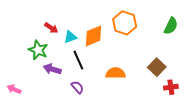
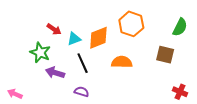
brown square: (157, 67) -> (165, 55), moved, turned -30
orange semicircle: (116, 73) -> (122, 62), moved
purple semicircle: (77, 87) -> (82, 92), turned -32
red cross: (171, 87) -> (180, 92), turned 32

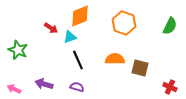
orange diamond: (98, 38) -> (80, 16), moved
green star: (40, 53) -> (18, 50), moved
brown square: (165, 55) -> (140, 68), moved
purple arrow: (55, 73) -> (44, 84), moved

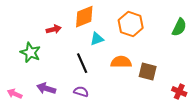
red arrow: (51, 28) -> (54, 29), turned -48
cyan triangle: (70, 37) -> (97, 39), moved
green star: (18, 50) -> (30, 53), moved

